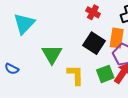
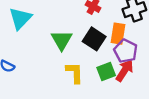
green triangle: (52, 54) -> (62, 40), moved

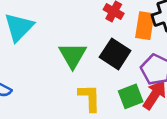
orange rectangle: (118, 34) -> (145, 26), moved

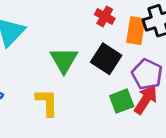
yellow L-shape: (90, 98) -> (47, 102), moved

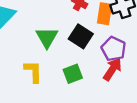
green square: (122, 101) -> (73, 74), moved

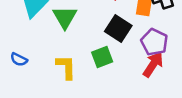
green triangle: (47, 37) -> (65, 17), moved
green square: (73, 74) -> (102, 57), moved

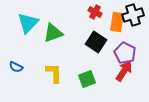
green triangle: (65, 17) -> (53, 33), turned 40
green square: (102, 57) -> (87, 79), moved

